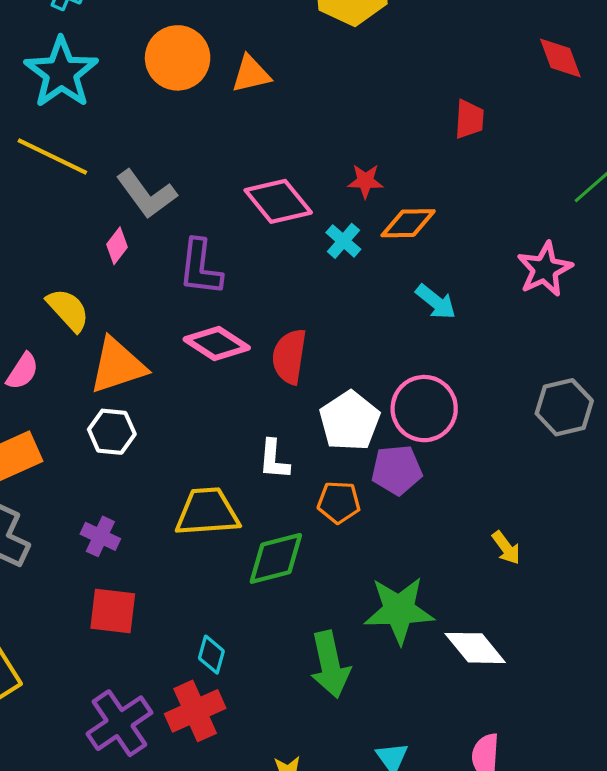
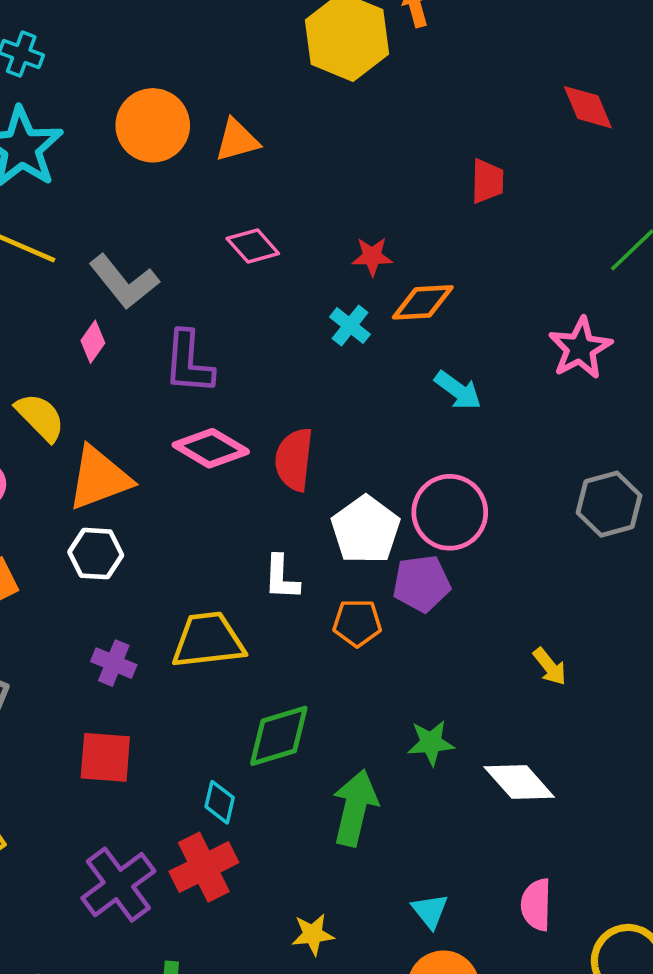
pink diamond: (278, 201) -> (253, 246), moved, size x0.7
purple cross: (100, 536) -> (114, 663), moved
green diamond: (276, 558) -> (279, 736), moved
green star: (399, 610) -> (431, 743), size x0.6
green arrow: (330, 665) -> (355, 808), turned -152

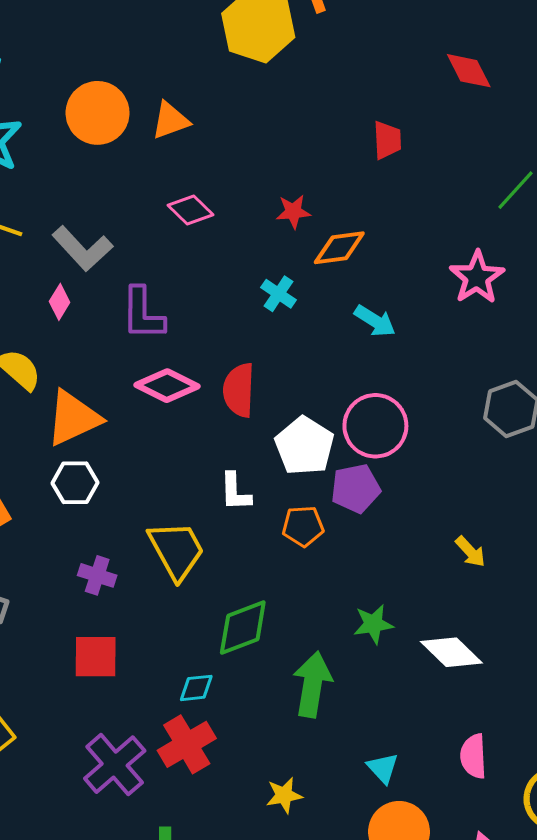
cyan cross: (350, 326) -> (278, 294), moved
yellow trapezoid: (208, 640) -> (176, 550), turned 72
cyan diamond: (220, 802) -> (196, 688), turned 75

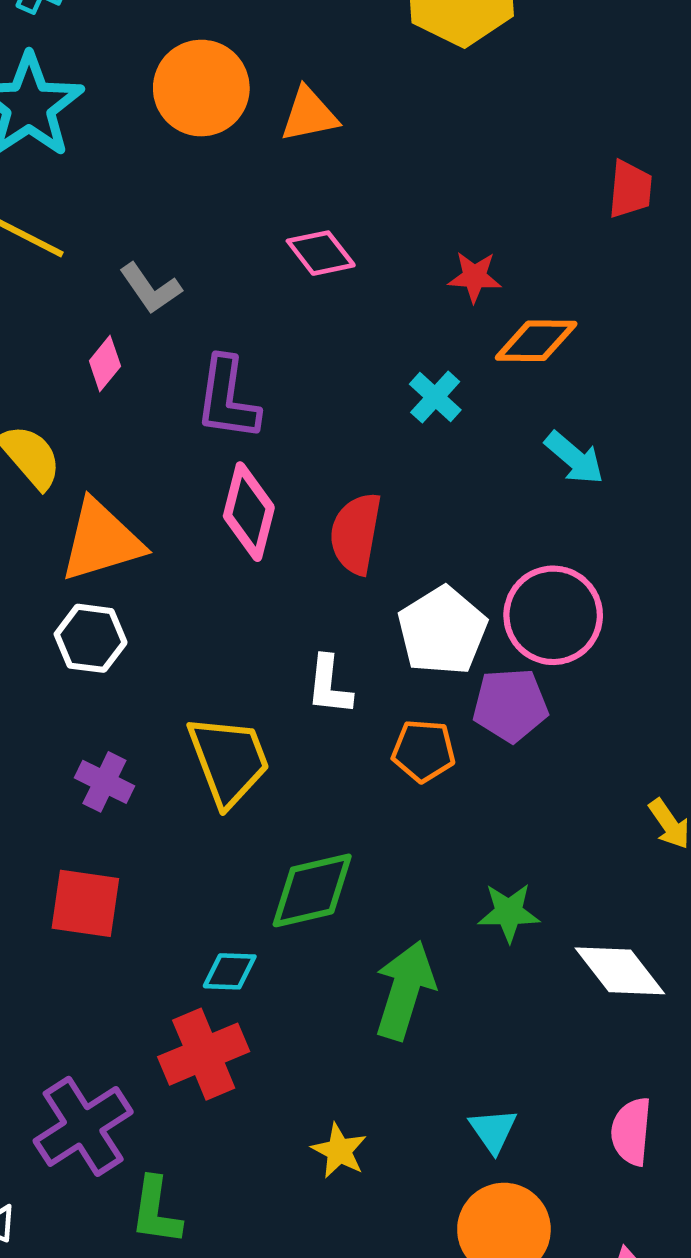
gray L-shape: (82, 248) -> (150, 288), size x0.7
pink diamond: (167, 386) -> (249, 512), turned 70
purple cross: (115, 765) -> (83, 1126), moved
yellow star: (284, 795) -> (339, 1151), turned 30

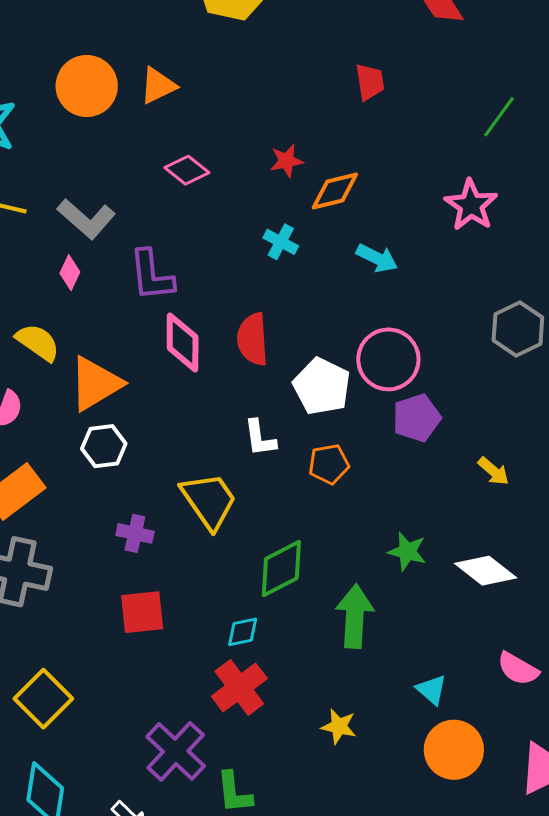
gray L-shape: (150, 288) -> (86, 219), size x1.4
purple pentagon: (510, 705) -> (417, 418), moved
green star: (509, 912) -> (407, 551), turned 30
pink semicircle: (631, 1131) -> (518, 669), turned -51

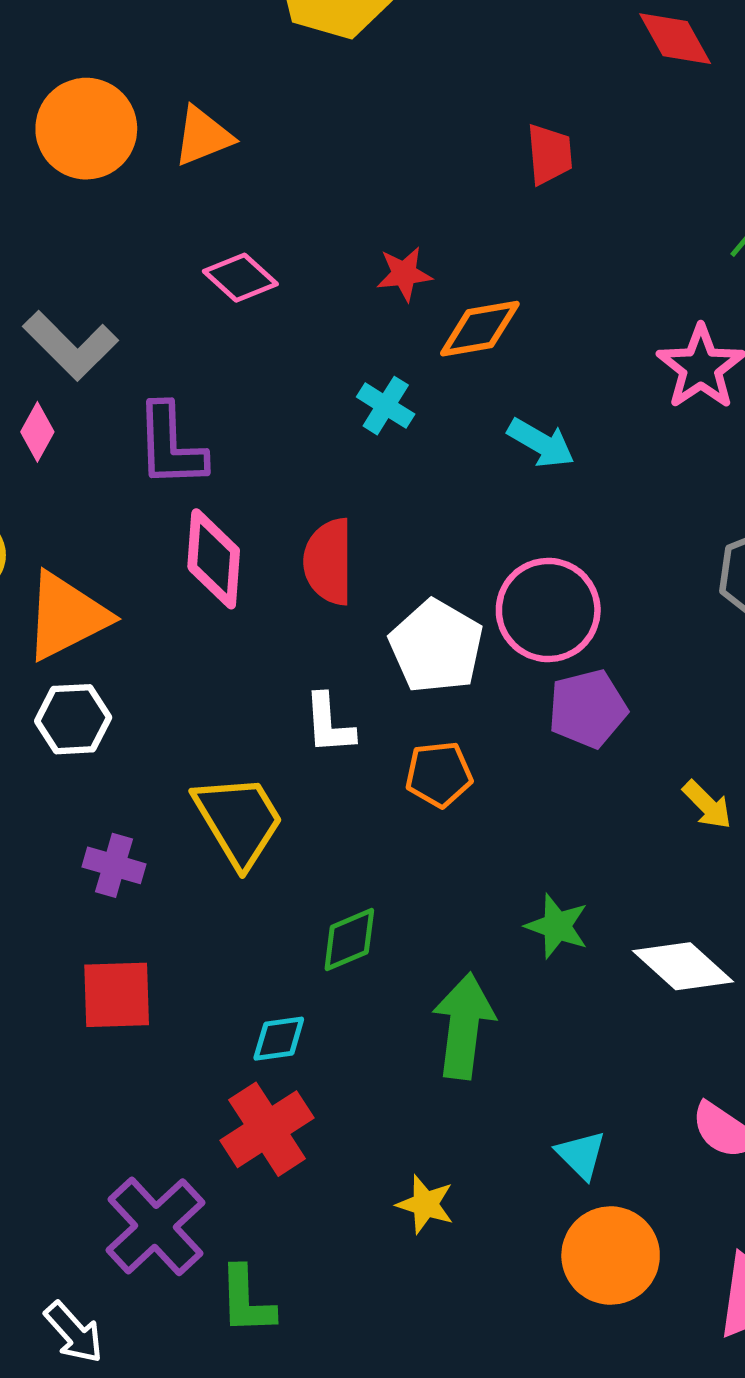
green diamond: (281, 569) -> (349, 940), size x0.7

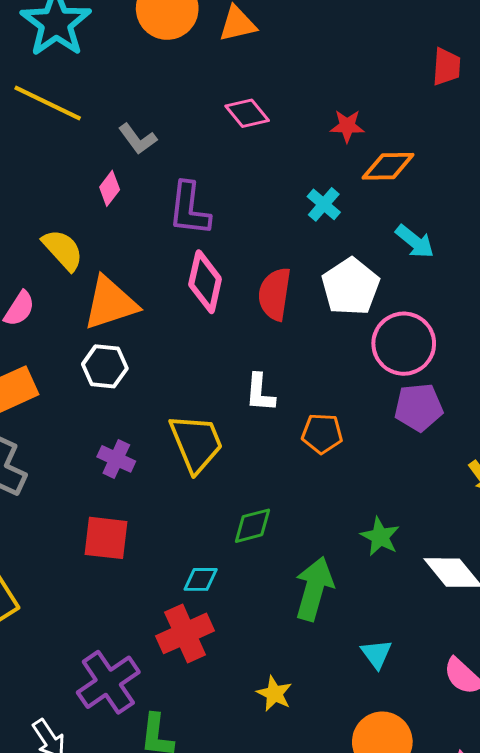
gray L-shape: (71, 346) -> (138, 139), size x0.7
white pentagon: (436, 647) -> (351, 287), moved
cyan triangle: (581, 1155) -> (376, 654), moved

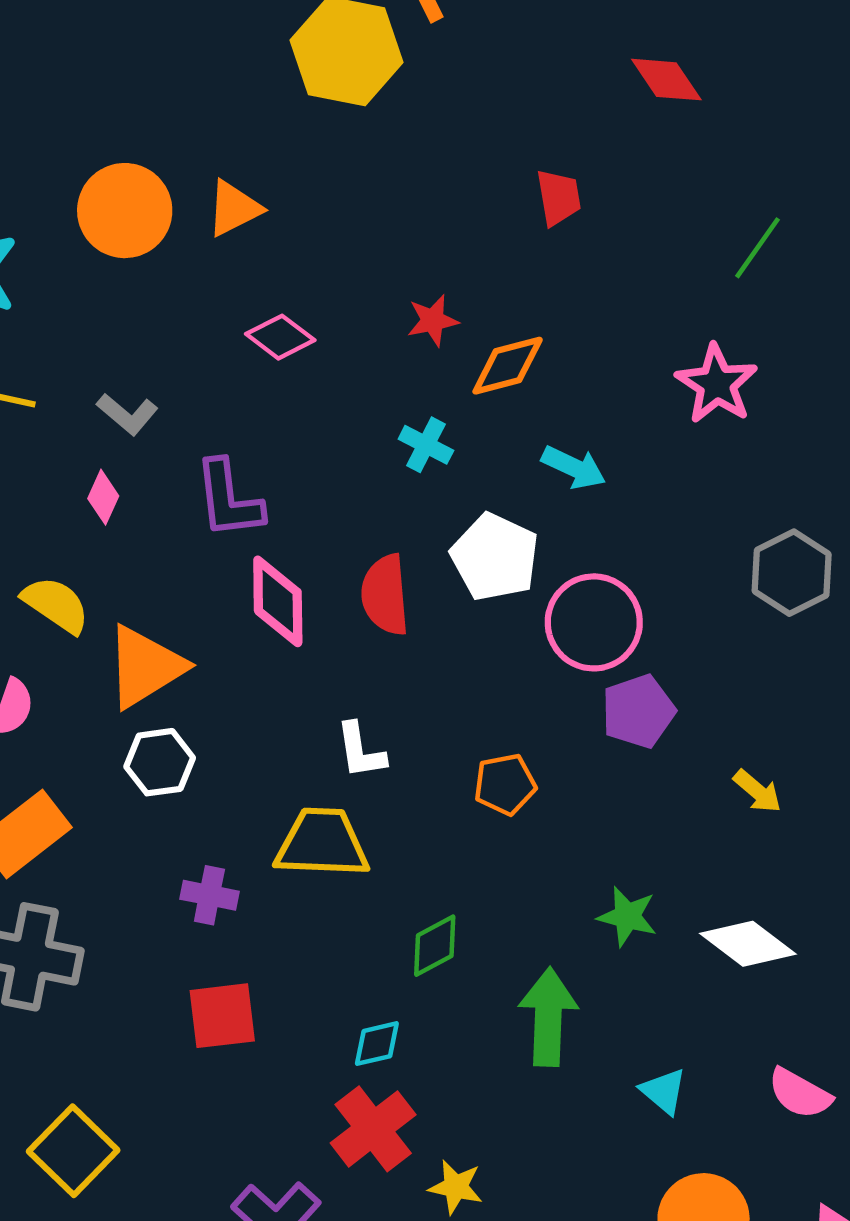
white L-shape: (260, 393) -> (360, 751), moved
yellow trapezoid: (196, 443) -> (322, 843), turned -52
yellow star: (274, 694) -> (456, 1187), moved

